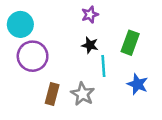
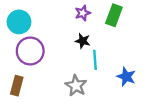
green rectangle: (130, 43) -> (114, 15), moved
brown rectangle: (52, 94) -> (17, 86), moved

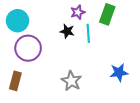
black star: (83, 41) -> (67, 31), moved
cyan line: (95, 60) -> (88, 33), moved
blue star: (126, 77) -> (119, 72), turned -30

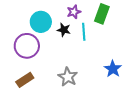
cyan circle: (18, 21) -> (41, 22), moved
blue star: (119, 72) -> (113, 69), turned -30
brown rectangle: (15, 81) -> (25, 80), moved, turned 42

